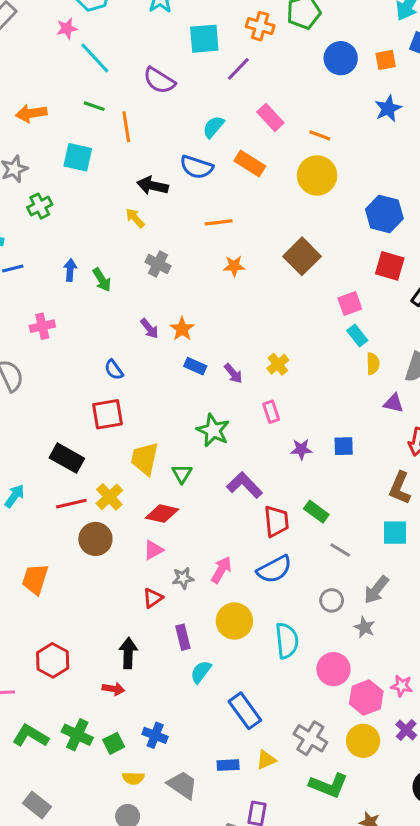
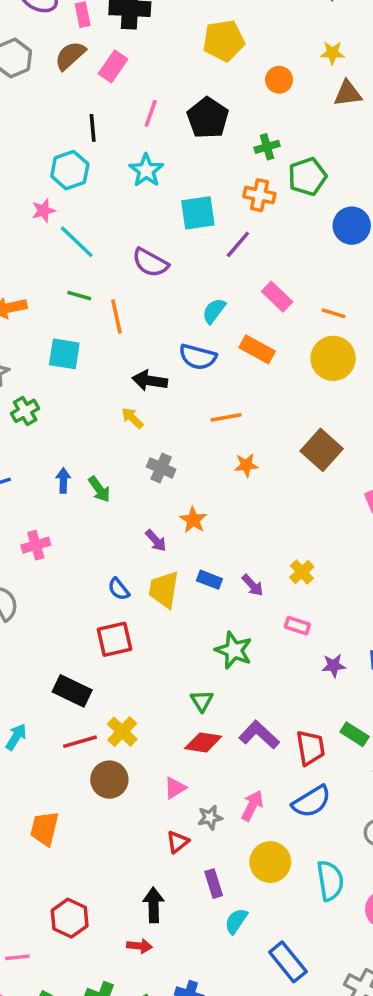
orange star: (182, 329) -> (193, 520), moved
pink rectangle: (271, 412) -> (297, 626), turned -50
yellow trapezoid: (145, 459) -> (164, 590), moved
purple L-shape: (245, 485) -> (259, 735), moved
red diamond: (162, 514) -> (203, 742), moved

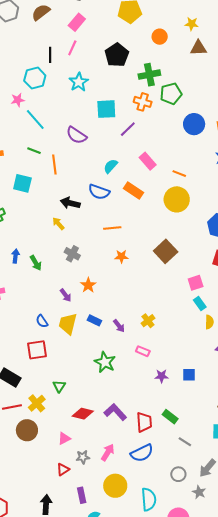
pink rectangle: (113, 66) -> (77, 22), moved
pink line: (151, 113) -> (72, 48), moved
green cross: (267, 147) -> (149, 75), size x1.5
green triangle: (202, 701) -> (59, 386), moved

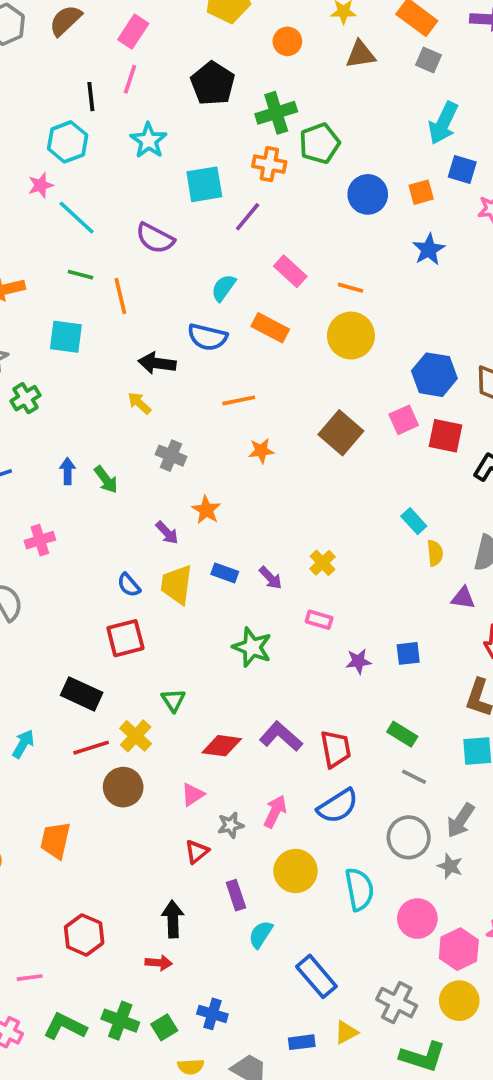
pink square: (196, 283) -> (404, 420), moved
green rectangle: (170, 417) -> (402, 734), moved
gray circle: (178, 474) -> (409, 837), size x1.5

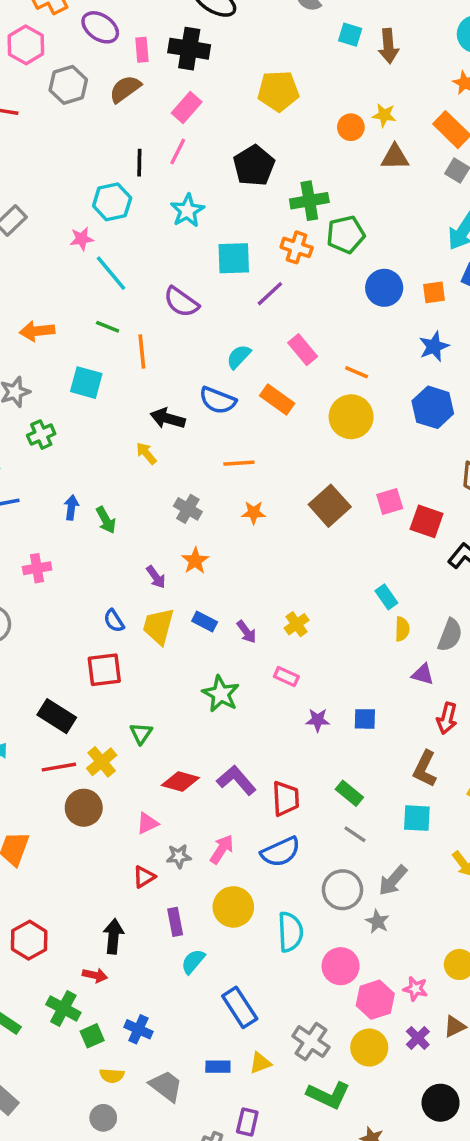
orange circle: (287, 41) -> (351, 127), moved
blue hexagon: (434, 375) -> (433, 407), moved
gray cross: (171, 456) -> (188, 509), moved
green cross: (120, 1021) -> (63, 1008), moved

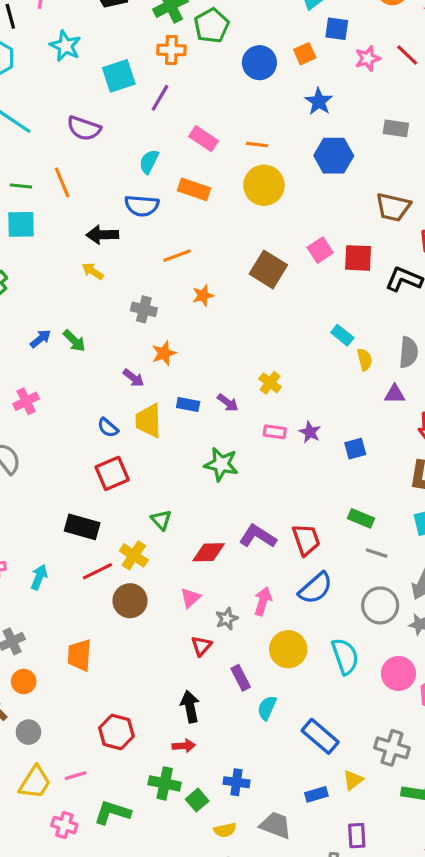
green line: (108, 327) -> (21, 186), moved
blue arrow: (71, 507) -> (40, 339), turned 60
orange star: (195, 561) -> (164, 353), turned 30
purple star: (318, 720) -> (310, 432), moved, turned -30

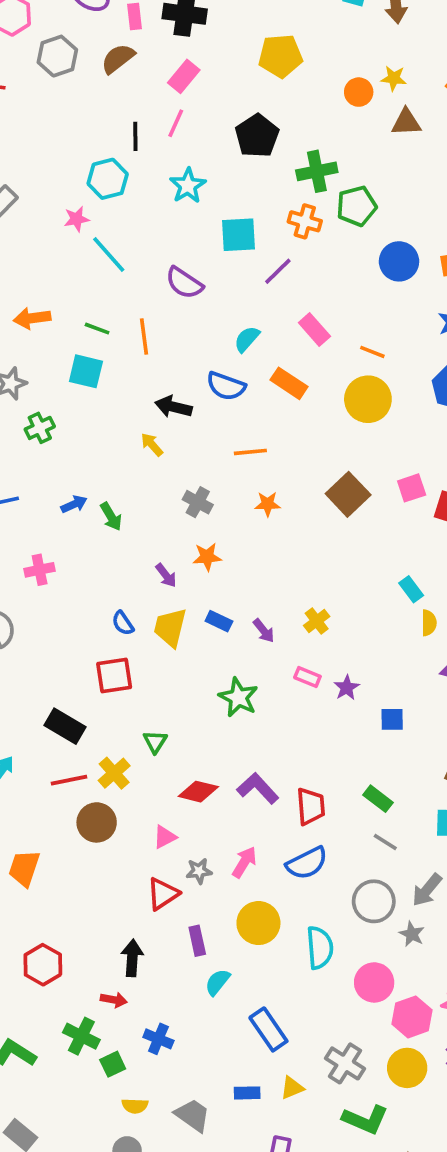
red triangle: (201, 646) -> (163, 894), size x1.4
blue cross: (236, 782) -> (158, 1039), moved

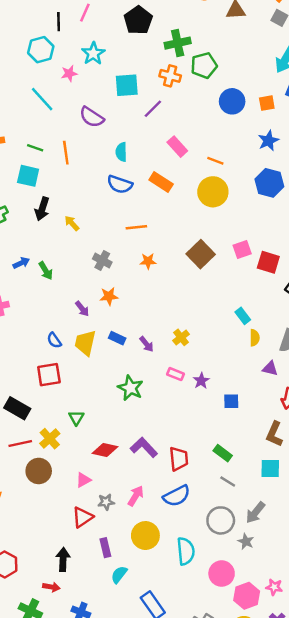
pink star: (77, 219) -> (69, 73), moved
cyan semicircle: (247, 339) -> (121, 152), moved, turned -42
black arrow: (173, 407) -> (42, 209), moved, turned -85

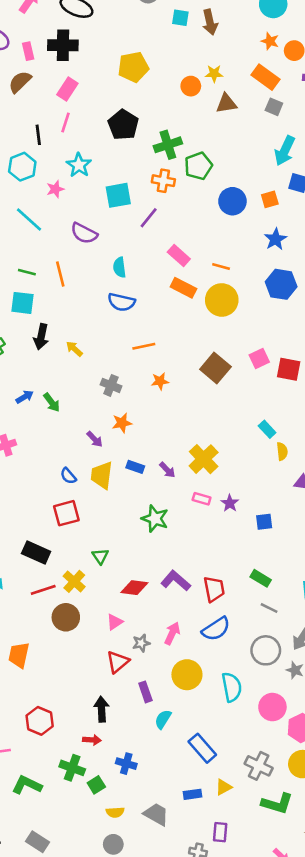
orange rectangle: (161, 182) -> (183, 288), moved
yellow cross: (181, 337) -> (204, 459), size x1.6

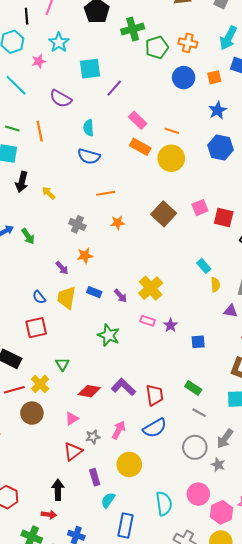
orange cross: (163, 181) -> (188, 43), moved
cyan semicircle: (232, 687) -> (164, 504), moved
blue rectangle: (202, 748) -> (126, 526), moved, turned 50

